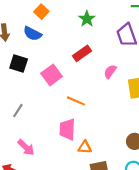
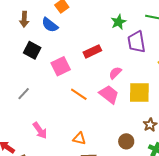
green star: (87, 19) -> (118, 22), moved
pink trapezoid: (67, 129) -> (109, 94), moved, turned 115
pink arrow: (26, 147) -> (40, 130), moved

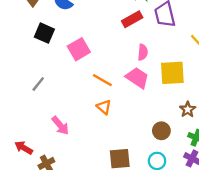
red rectangle: (92, 51) -> (132, 19), moved
pink semicircle: (115, 73) -> (143, 52), turned 144
orange triangle: (79, 139) -> (104, 107), moved, turned 32

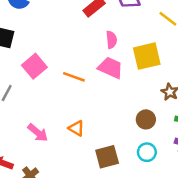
pink square: (79, 49) -> (34, 66), moved
orange triangle: (104, 107) -> (76, 128), moved

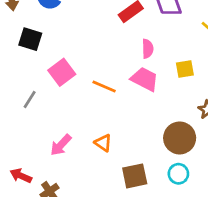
yellow square: (147, 56) -> (185, 69), size x0.6
brown circle: (146, 119) -> (180, 138), size x1.5
pink arrow: (38, 133) -> (61, 145), turned 90

